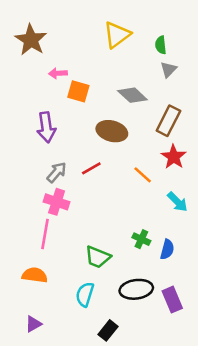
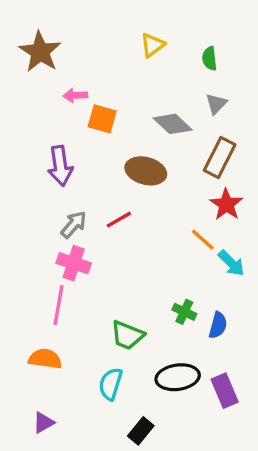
yellow triangle: (117, 35) -> (152, 45), size x0.7
gray triangle: (168, 69) -> (216, 104), moved
orange line: (143, 175) -> (203, 240), moved

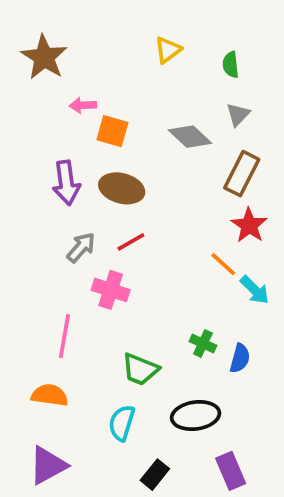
brown ellipse: (146, 171) -> (122, 188), moved
pink cross: (74, 263) -> (111, 290), moved
purple rectangle: (225, 391) -> (231, 471), moved
purple triangle: (43, 423) -> (48, 465), size x1.6

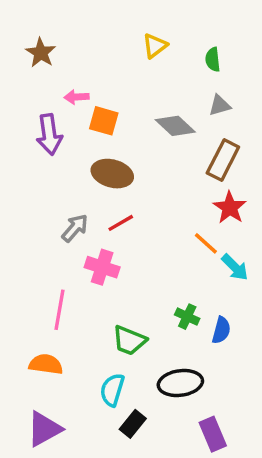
brown star: (44, 57) -> (41, 53), size x0.7
gray triangle: (238, 115) -> (220, 105), turned 30
purple arrow: (66, 183) -> (49, 134), moved
black rectangle: (155, 475) -> (133, 424), moved

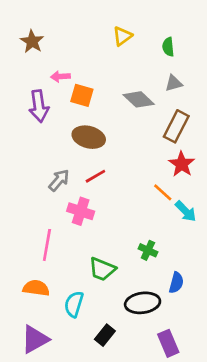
blue semicircle: (221, 330) -> (176, 283), moved
cyan semicircle: (112, 390) -> (74, 304), moved

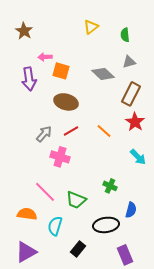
orange line: (163, 192) -> (104, 131), moved
pink line: (47, 245) -> (45, 192), moved, turned -55

